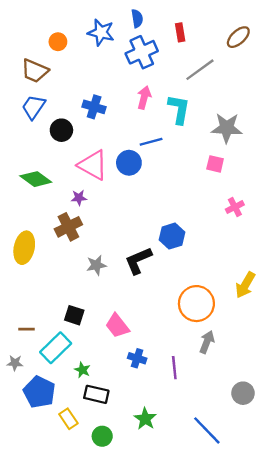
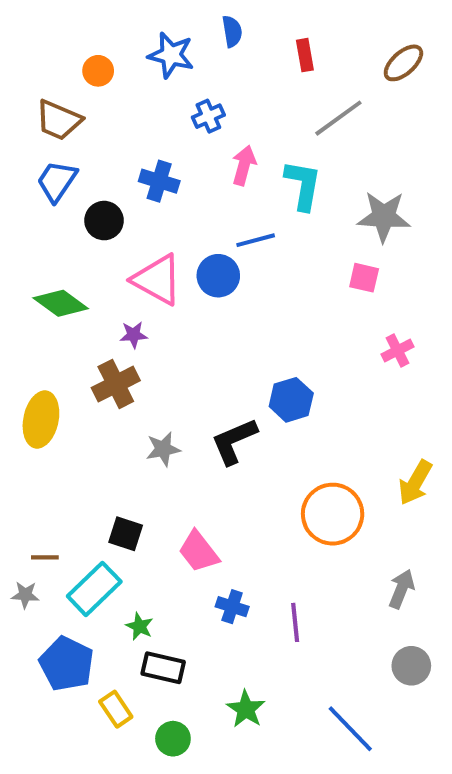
blue cross: (142, 52) -> (208, 116), moved, size x0.6
gray arrow: (207, 342) -> (401, 589), moved
gray star: (15, 363) -> (25, 595), moved

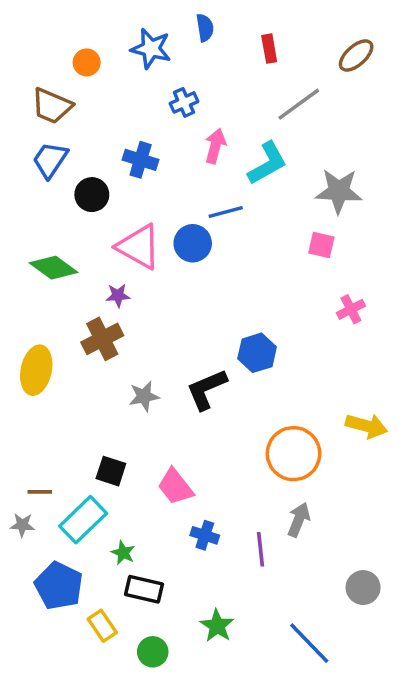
cyan L-shape: (303, 185) -> (267, 163), turned 51
yellow arrow: (415, 483) -> (367, 426), turned -105
gray arrow: (401, 589) -> (299, 520), moved

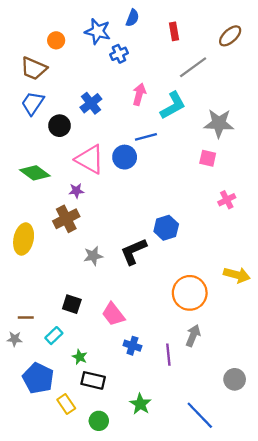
blue semicircle: (205, 28) -> (132, 18), turned 30
blue cross: (184, 102) -> (119, 54), moved
blue cross: (141, 160) -> (91, 103), turned 35
cyan rectangle: (83, 520) -> (54, 336), size x0.6

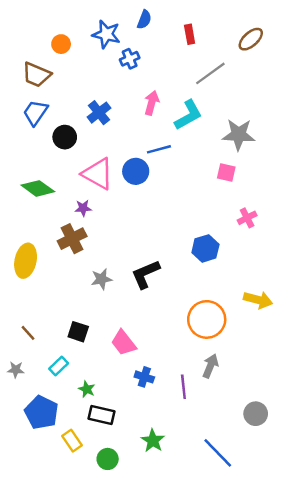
blue hexagon: (166, 228) -> (205, 248), moved
brown line: (26, 318) -> (28, 333), moved, turned 48

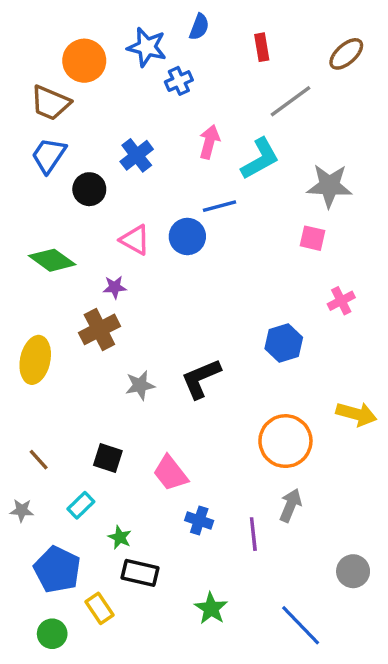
orange circle: (61, 44) -> (84, 61), size x1.6
pink triangle: (98, 174) -> (135, 240), size x0.7
green circle: (108, 459) -> (52, 634), moved

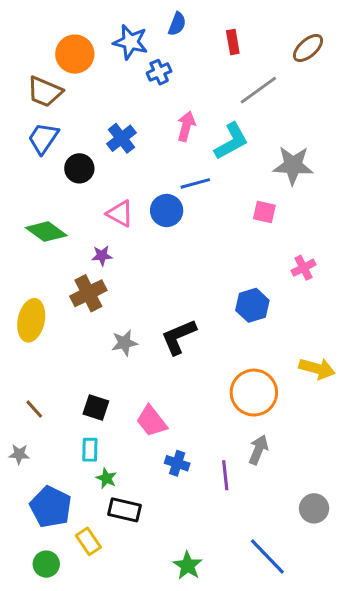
pink square: (312, 238) -> (264, 212), moved
cyan rectangle: (81, 505) -> (90, 450), moved, turned -45
green star: (211, 608) -> (188, 566), moved

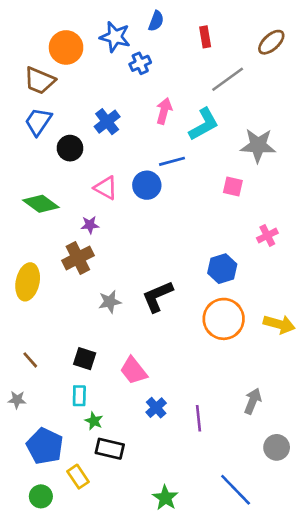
orange circle: (254, 393) -> (224, 319), moved
gray arrow: (258, 450) -> (253, 401), moved
blue cross: (177, 463) -> (156, 408), turned 30

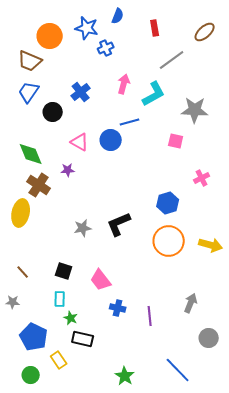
green diamond: (41, 204) -> (31, 154), turned 32
brown cross: (78, 258) -> (39, 185), moved, turned -30
blue cross: (156, 408) -> (118, 308), turned -35

